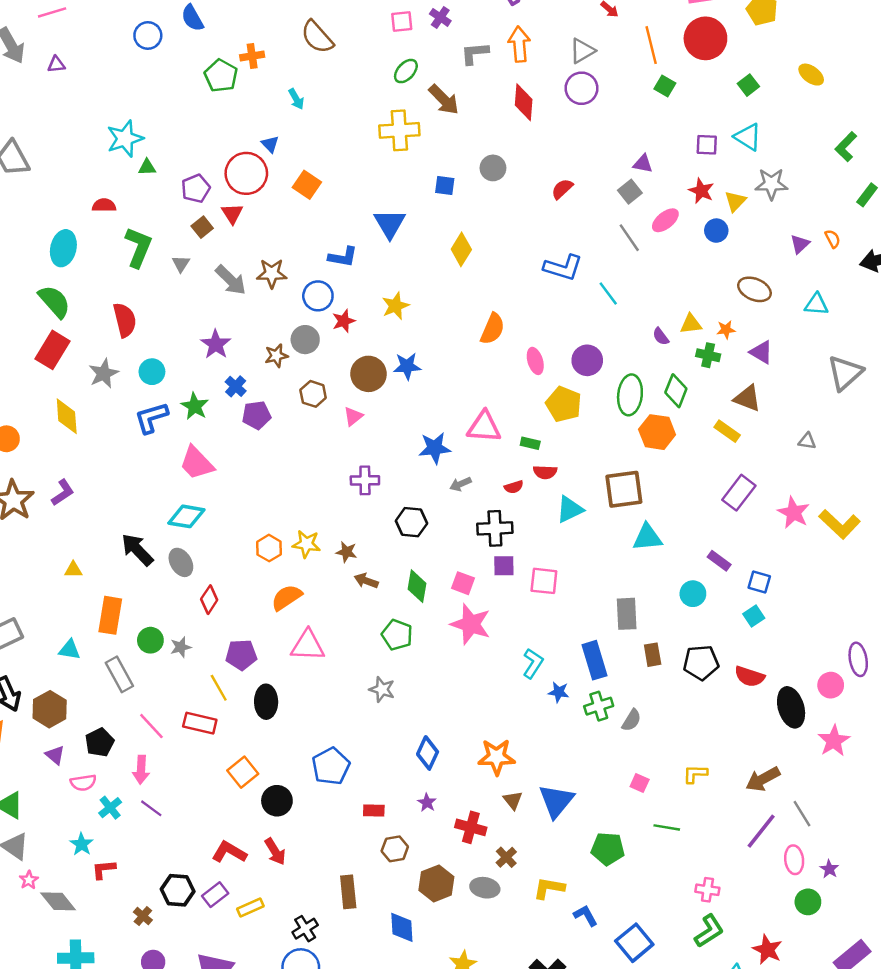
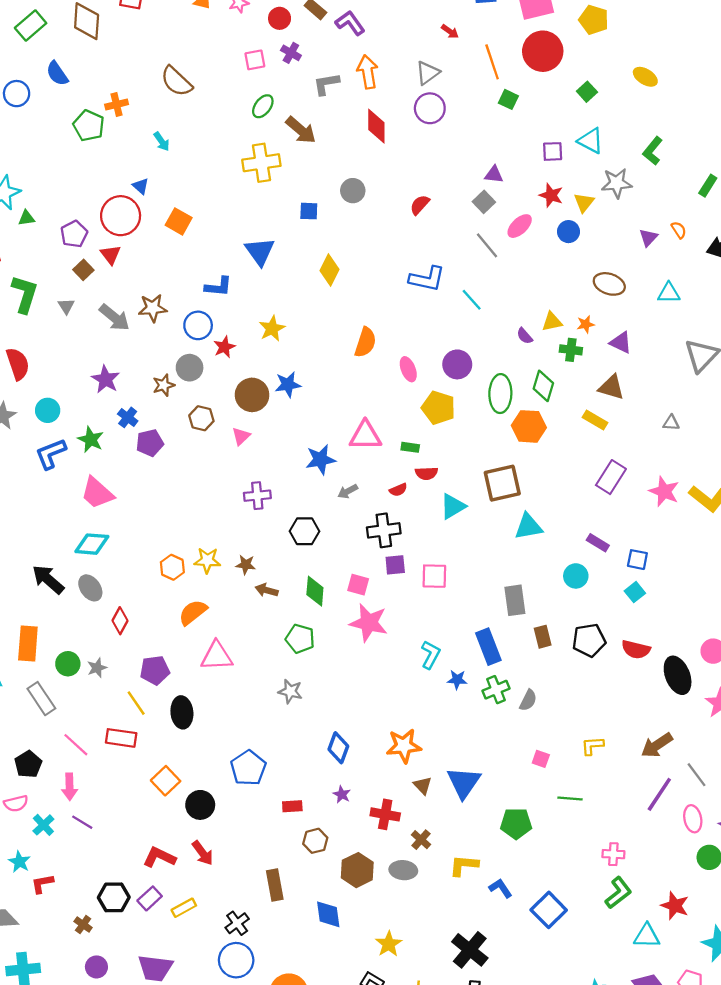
green L-shape: (846, 147) -> (653, 151), moved

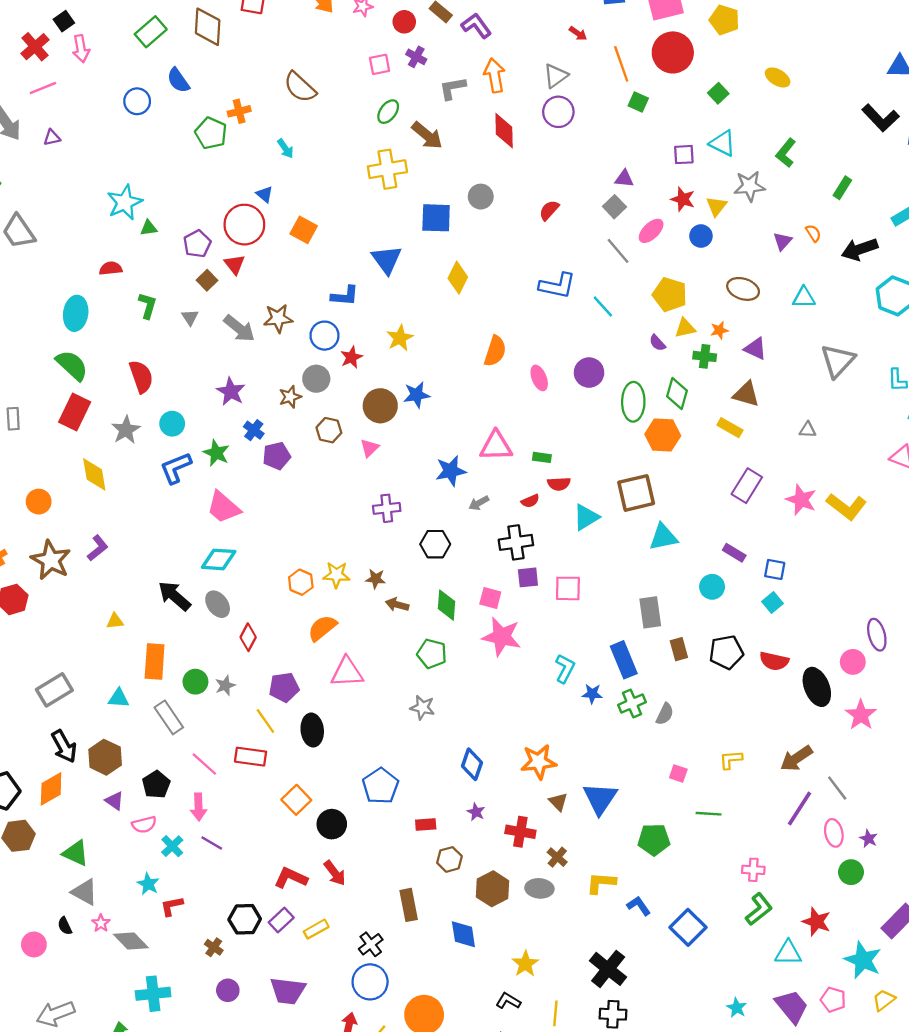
blue square: (309, 211) -> (436, 218), size x1.6
green L-shape: (25, 294) -> (148, 305), size x0.7
yellow pentagon: (438, 408) -> (670, 295), moved

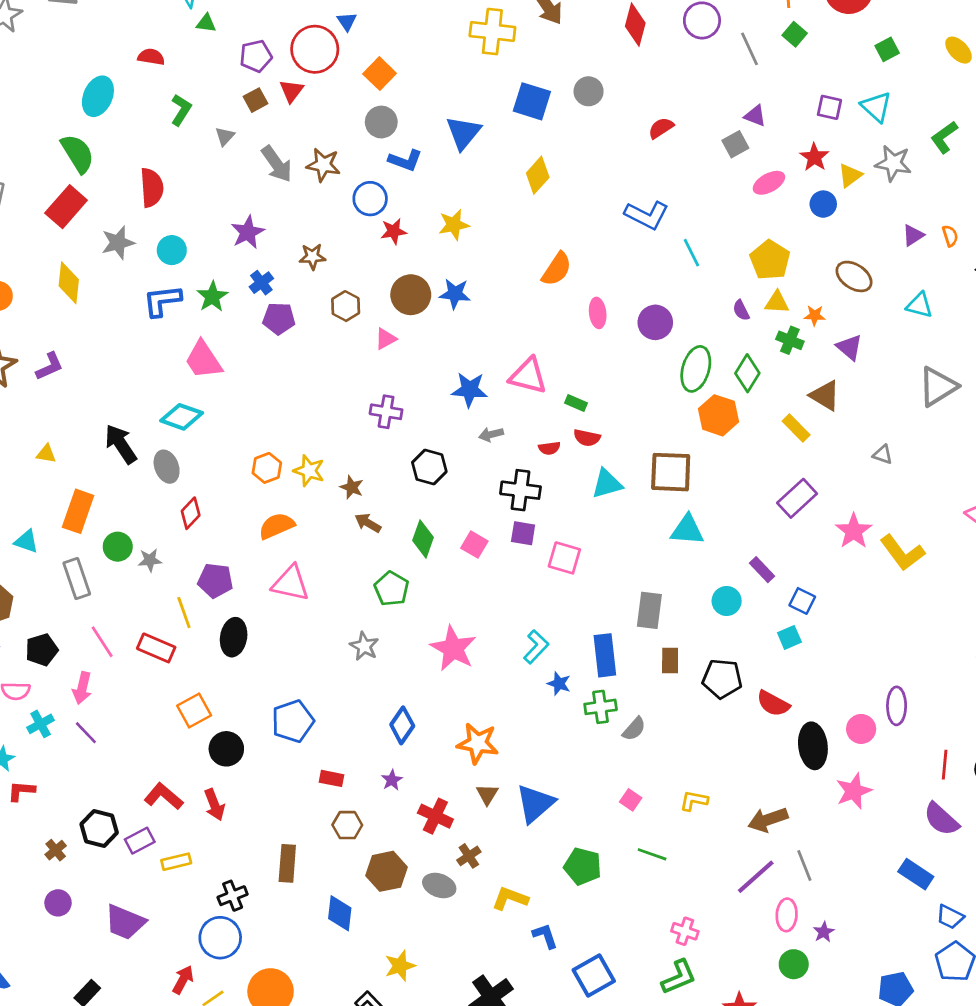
gray line: (618, 251) -> (750, 49), moved
gray circle: (316, 379) -> (381, 122), moved
pink star: (502, 637) -> (453, 648), moved

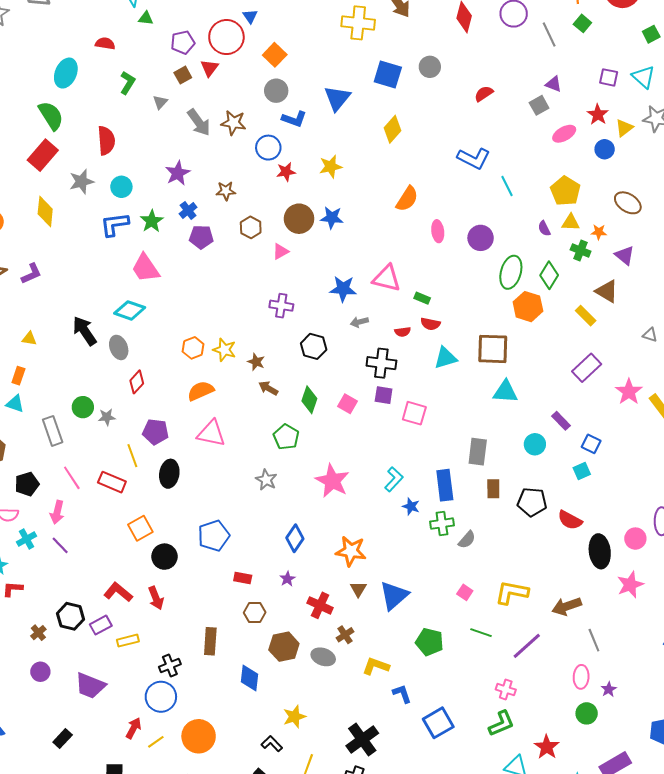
orange rectangle: (78, 511) -> (18, 376), moved, size x0.6
yellow L-shape: (694, 801) -> (512, 593), size x1.6
purple line: (756, 877) -> (527, 646), moved

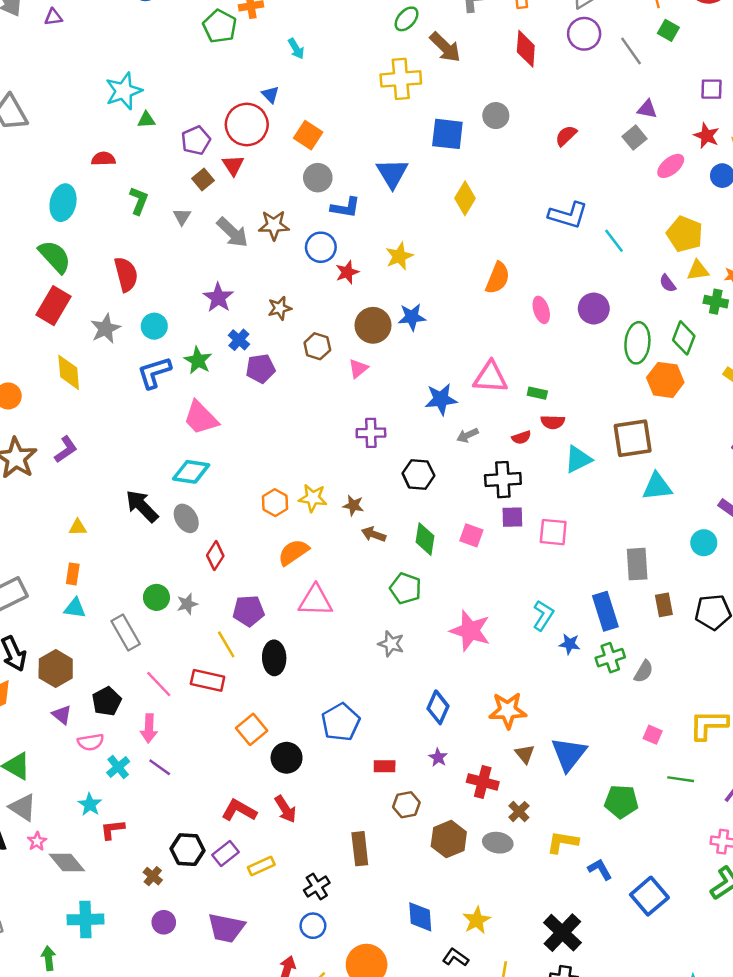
blue diamond: (249, 678) -> (420, 917), moved
blue circle: (161, 697) -> (313, 926), size x0.7

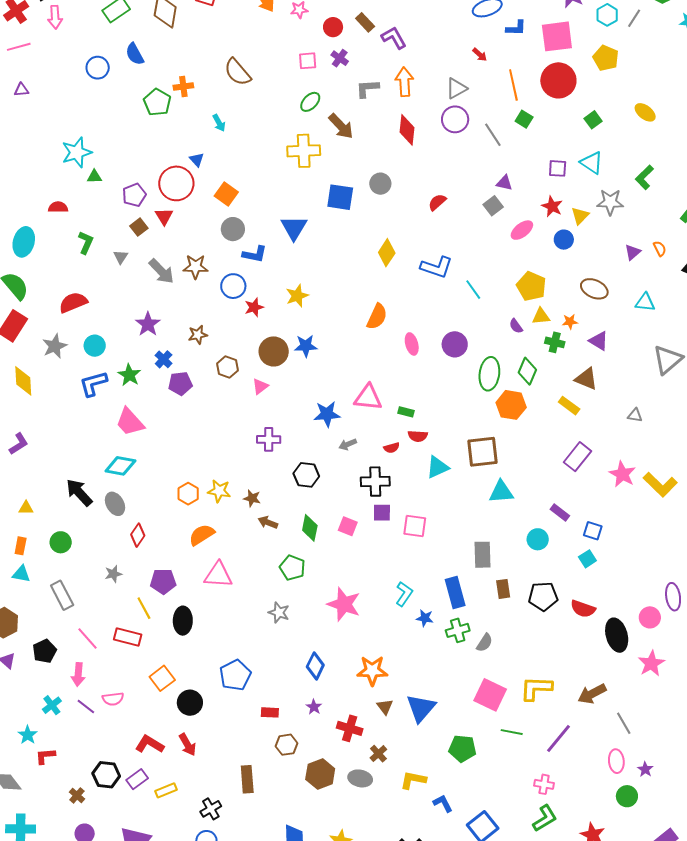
yellow diamond: (465, 198) -> (387, 253), moved
red semicircle: (126, 274) -> (73, 302), turned -100
green circle: (156, 597) -> (61, 542), moved
pink square: (653, 735) -> (490, 695), size x2.0
pink semicircle: (91, 742) -> (113, 699), moved

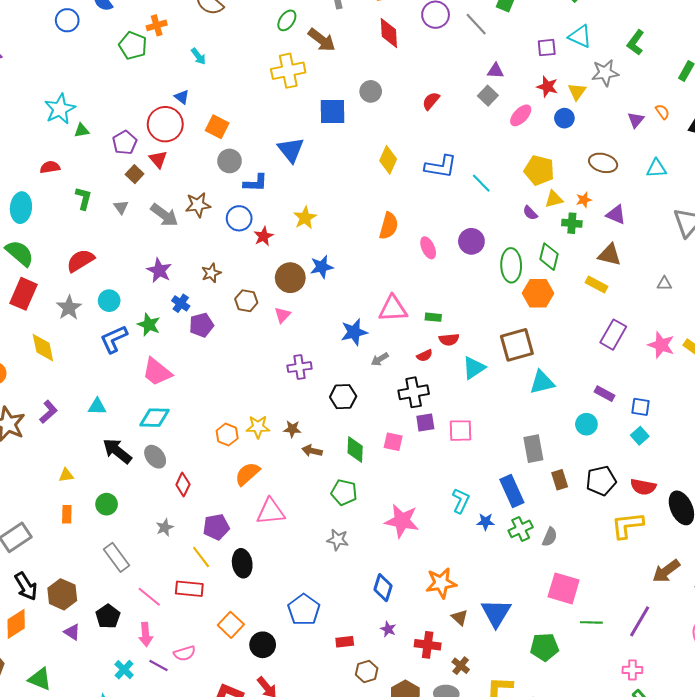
cyan triangle: (21, 574) -> (97, 407), moved
yellow L-shape: (536, 688) -> (627, 525), moved

